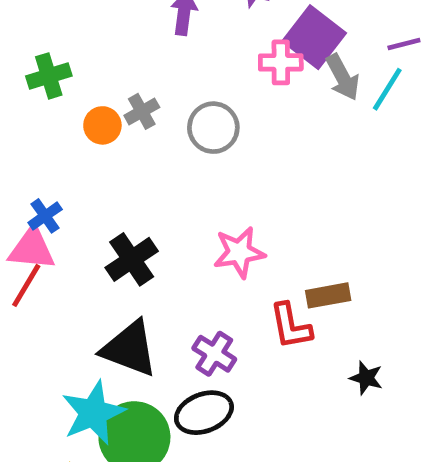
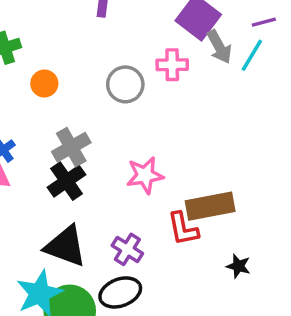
pink cross: (281, 62) -> (172, 65), moved
gray cross: (142, 111) -> (71, 147), moved, size x1.5
brown rectangle: (328, 295) -> (210, 206), size x1.5

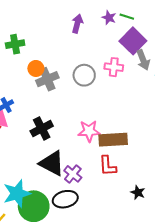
gray cross: (71, 147) -> (47, 79), moved
brown rectangle: (210, 206) -> (113, 140), moved
black triangle: (65, 246) -> (52, 163), moved

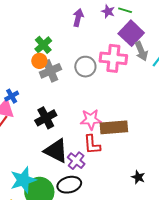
green cross: (15, 44) -> (43, 45), moved, turned -30
pink cross: (114, 67) -> (113, 58), size x1.5
red L-shape: (108, 166) -> (92, 145), moved

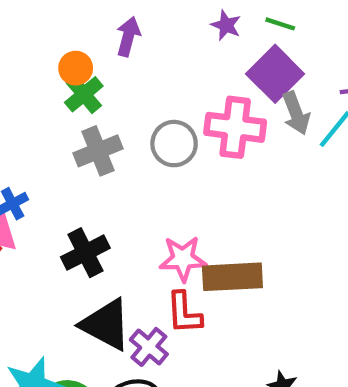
green line: (125, 10) -> (280, 24), moved
purple arrow: (78, 18) -> (128, 37), moved
orange circle: (39, 61) -> (76, 68), moved

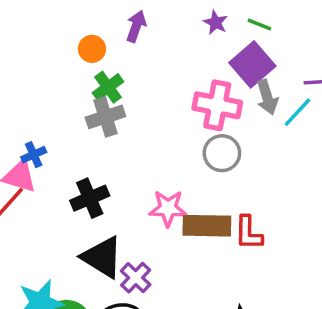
green cross: (84, 94) -> (108, 87), moved
gray circle: (174, 144) -> (222, 153), moved
red L-shape: (184, 313) -> (248, 233), moved

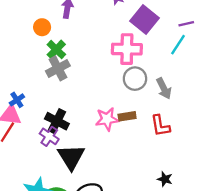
gray arrow: (267, 97) -> (164, 88), moved
black cross: (90, 198) -> (57, 121), turned -30
brown rectangle: (207, 226) -> (127, 116), moved, size x0.6
black triangle: (102, 257) -> (71, 157), turned 36
purple cross: (136, 278) -> (49, 136), moved

